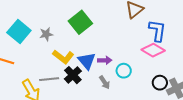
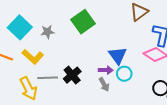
yellow L-shape: (63, 57) -> (33, 57), moved
purple arrow: (105, 60) -> (106, 70), moved
blue triangle: (87, 61) -> (118, 55), moved

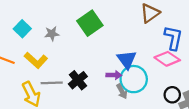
cyan square: (20, 27) -> (22, 29), size x0.7
cyan circle: (124, 74) -> (134, 79), size x1.6
gray arrow: (104, 84) -> (122, 91), moved

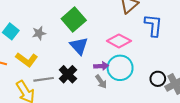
pink diamond: (167, 59) -> (119, 41), moved
blue triangle: (127, 60) -> (79, 46), moved
gray arrow: (122, 91) -> (101, 82), moved

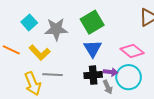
gray star: (39, 33) -> (56, 29), size x1.6
black cross: (68, 74) -> (93, 75), moved, turned 30

